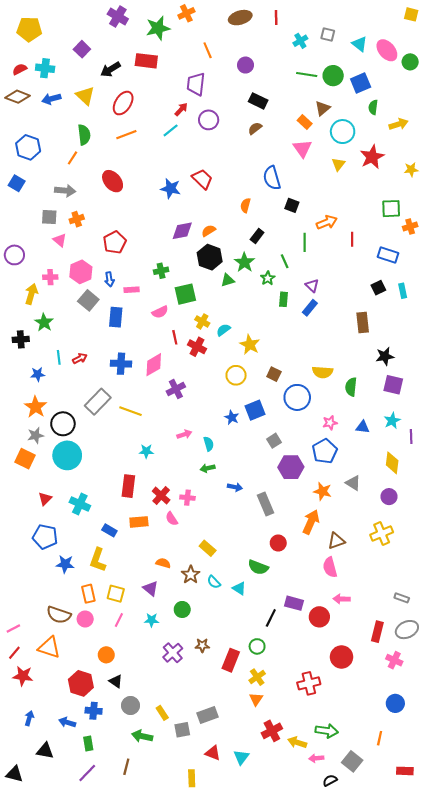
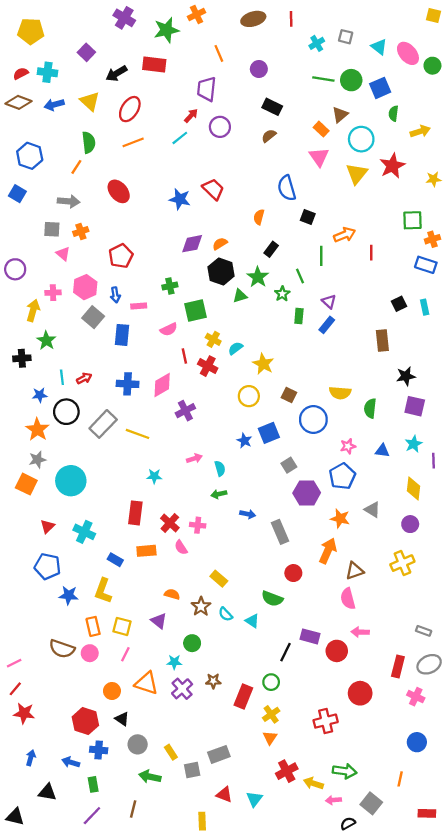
yellow triangle: (338, 164) -> (357, 174), size x1.5
blue rectangle: (388, 255) -> (426, 265), moved
black circle: (63, 424) -> (66, 412), moved
cyan star: (152, 620) -> (174, 662), moved
orange triangle: (49, 647) -> (146, 683), moved

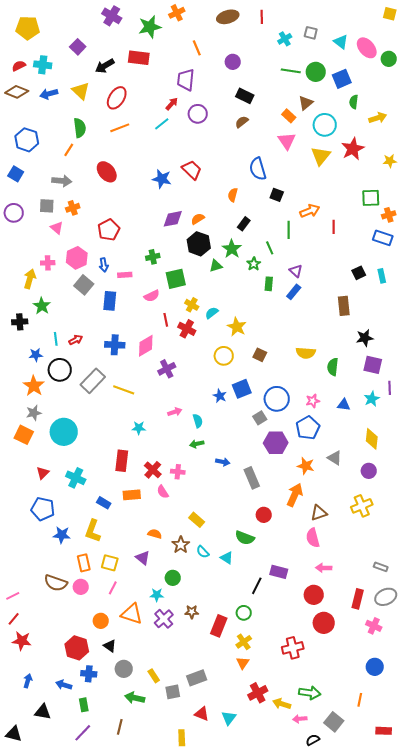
purple circle: (15, 269) -> (14, 213), moved
blue circle: (313, 419) -> (277, 399), moved
purple line: (434, 461) -> (390, 388), moved
red circle: (337, 651) -> (314, 595), moved

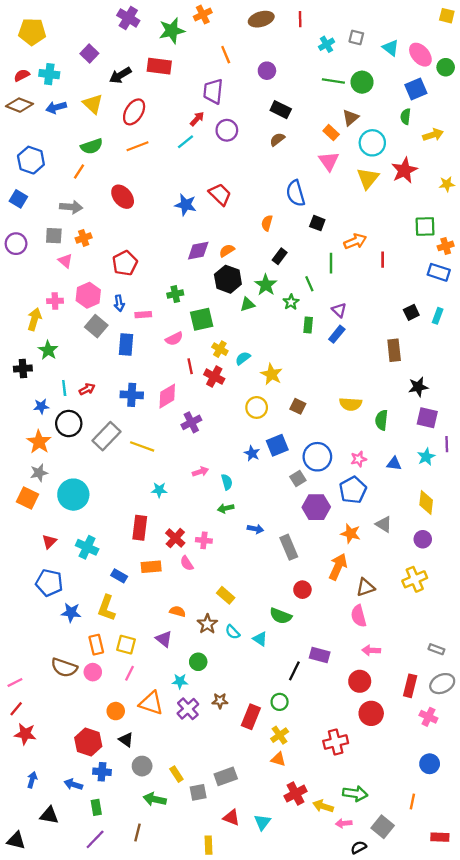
blue square: (342, 79) -> (416, 89), moved
green semicircle: (80, 128) -> (92, 146), turned 78
cyan rectangle: (382, 276) -> (438, 316), turned 32
orange triangle: (243, 663) -> (278, 759), turned -48

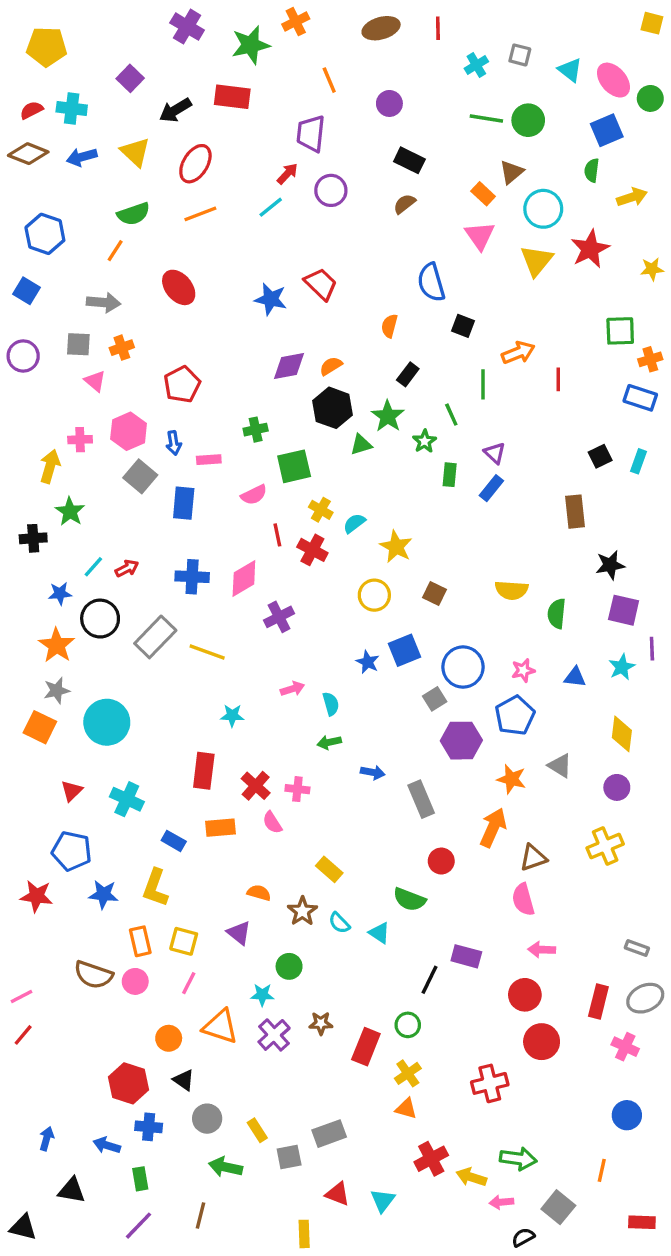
cyan line: (64, 388) -> (93, 567), turned 49
red star: (25, 734) -> (37, 896), moved

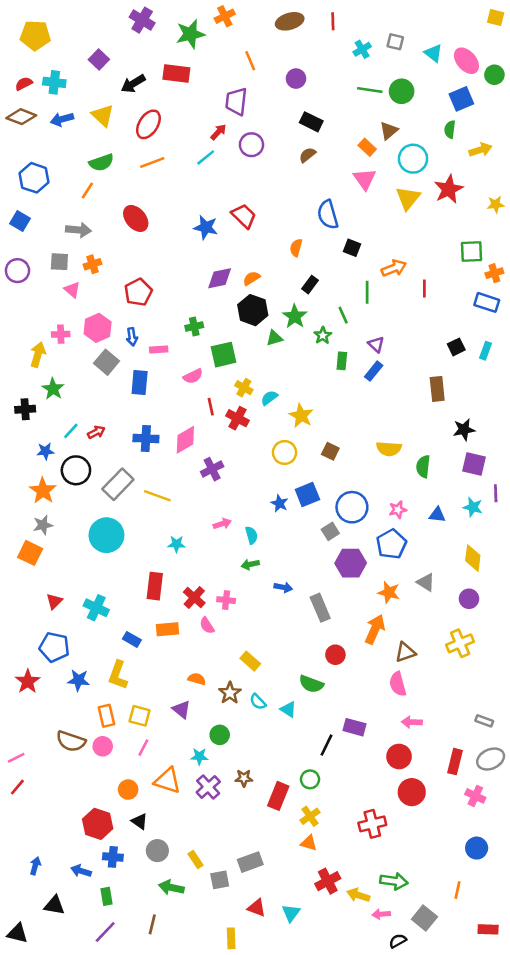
cyan star: (622, 667) -> (473, 507), turned -30
cyan circle: (107, 722) -> (106, 535), moved
red star: (37, 896) -> (28, 681), turned 30

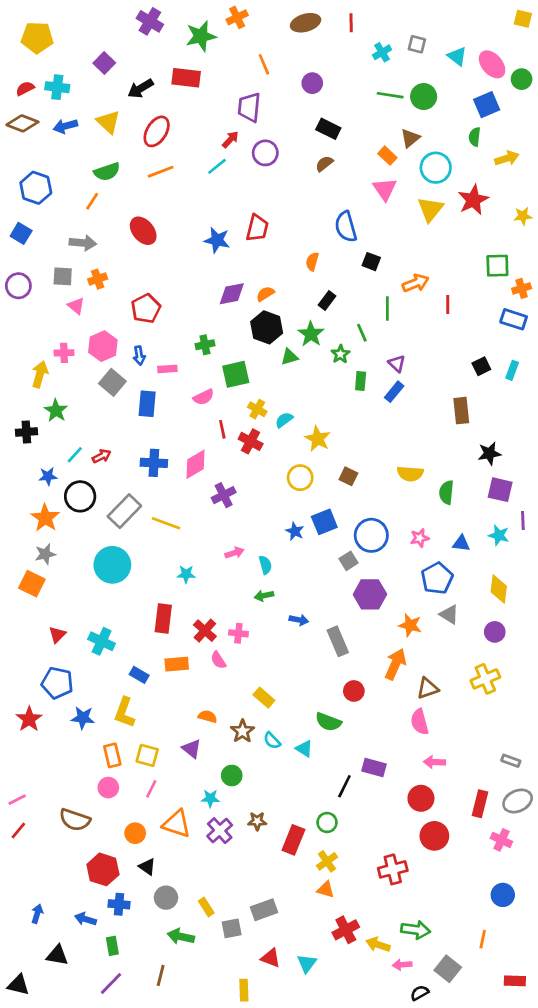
red trapezoid: (244, 216) -> (257, 228), turned 60
blue pentagon: (391, 544) -> (437, 578), moved
brown semicircle: (71, 741) -> (75, 820), moved

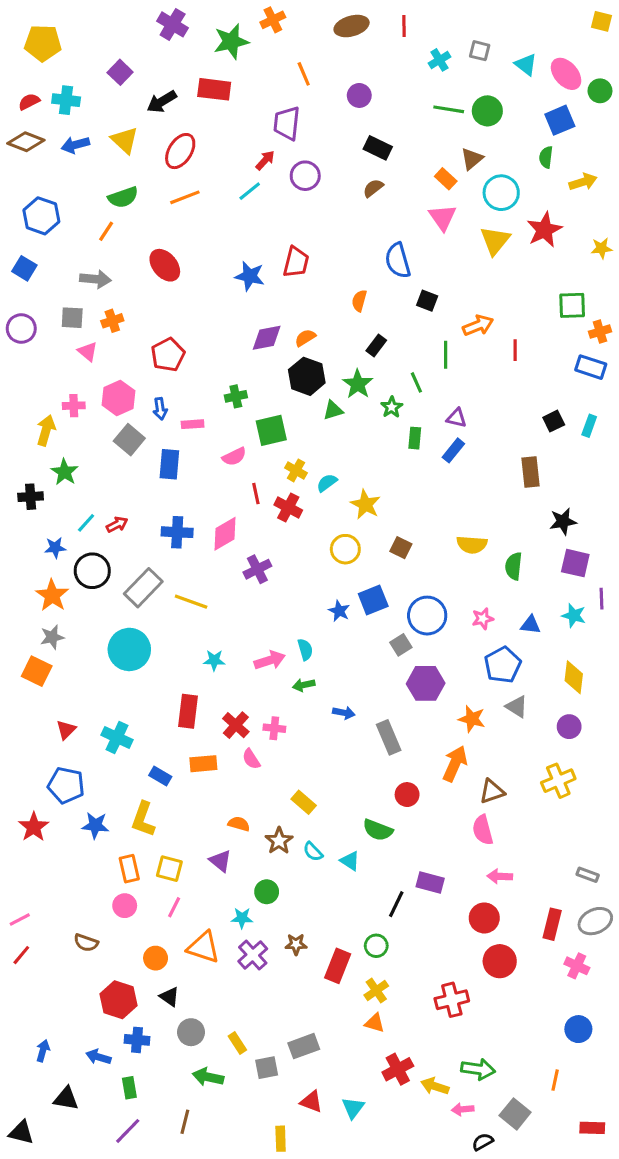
purple triangle: (397, 364) -> (456, 418), turned -30
pink arrow: (234, 553) -> (270, 660), moved, size x1.4
brown semicircle: (75, 820) -> (86, 943), size x0.7

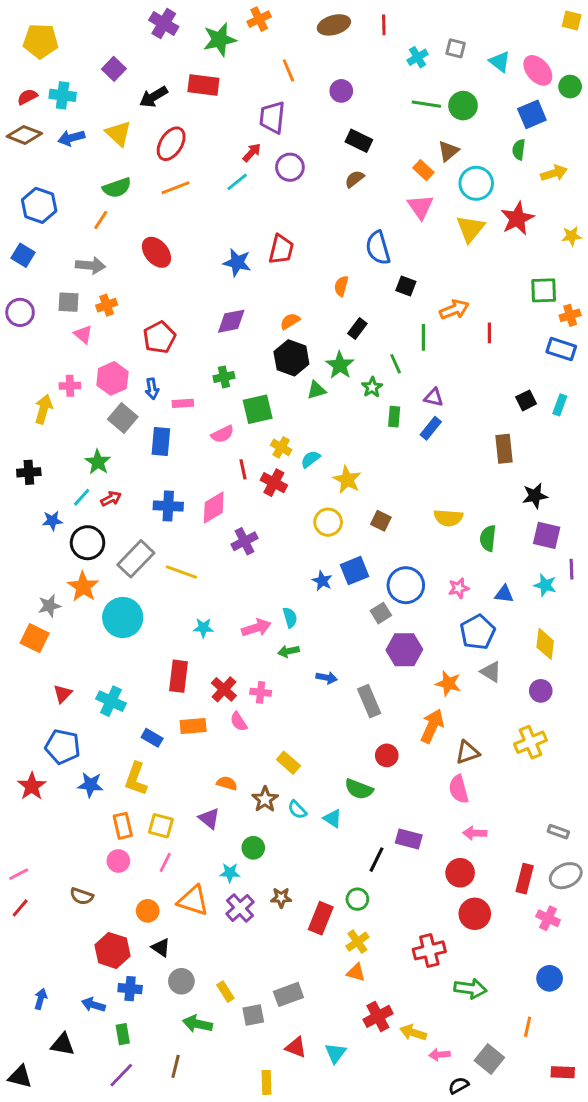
purple diamond: (267, 338) -> (231, 321), moved
green star: (64, 472) -> (98, 462), moved
orange star: (52, 595) -> (83, 587), moved
green arrow: (478, 1069) -> (470, 989), moved

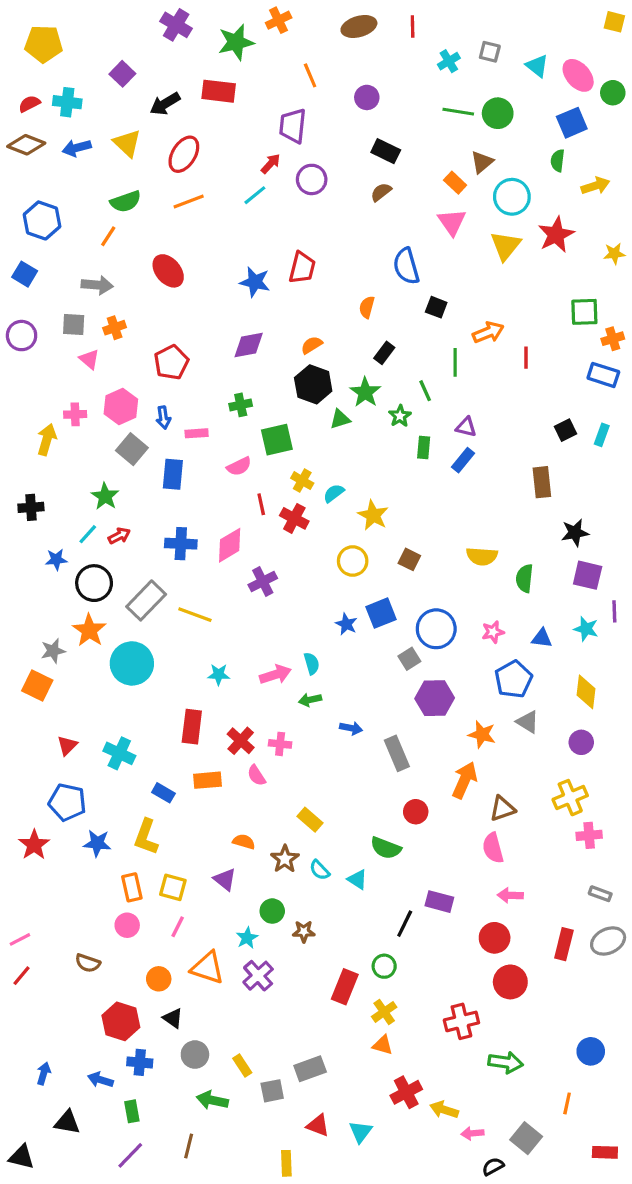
cyan star: (230, 873) -> (247, 938), turned -30
brown star: (281, 898) -> (304, 932), moved
pink cross: (548, 918) -> (589, 835), moved, turned -30

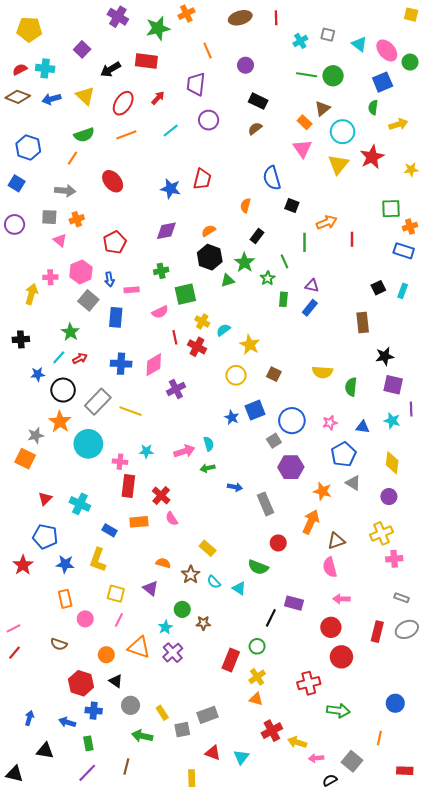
red arrow: (271, 164) -> (158, 98), moved
pink cross: (280, 744) -> (120, 462), moved
orange rectangle: (132, 887) -> (65, 599), moved

